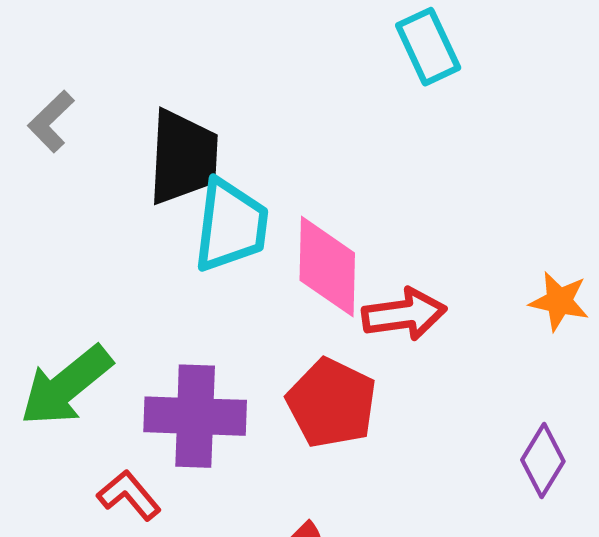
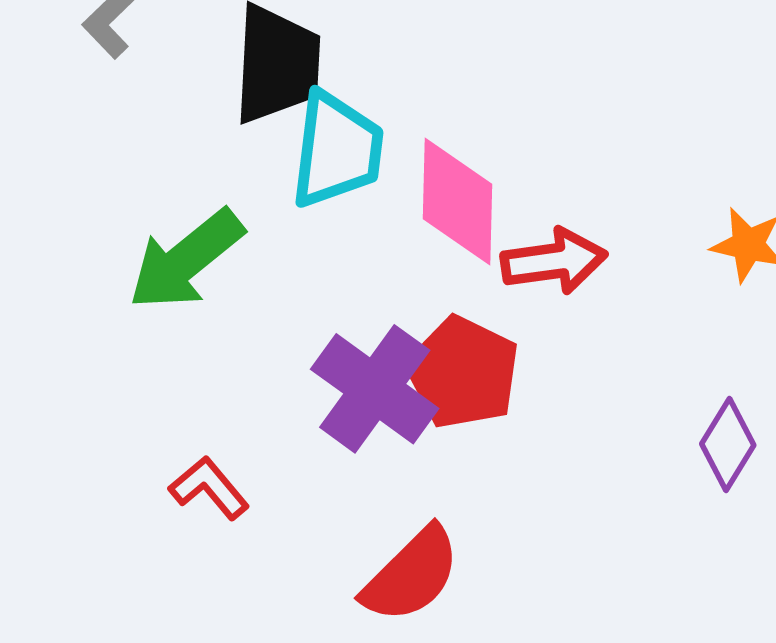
green arrow: (66, 386) -> (186, 260), moved
purple cross: (195, 416) -> (375, 389), moved, turned 34

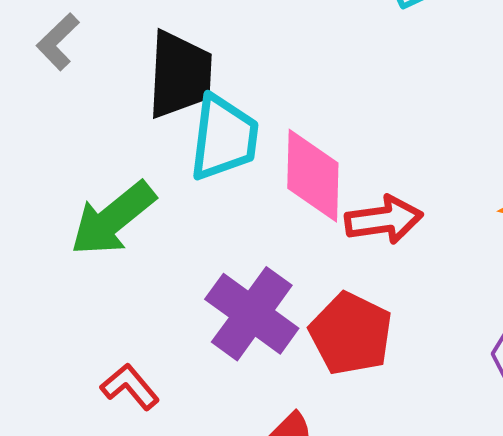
red pentagon: (463, 372) -> (351, 334), moved

